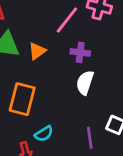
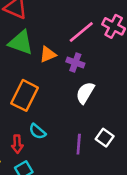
purple cross: (80, 52) -> (75, 62), moved
cyan semicircle: (44, 134) -> (37, 131), turned 60

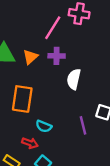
red arrow: (17, 144) -> (30, 143), turned -49

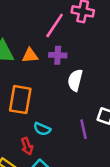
orange triangle: (30, 57) -> (30, 55), turned 35
red arrow: (30, 143) -> (27, 146), turned 49

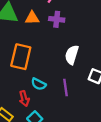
white semicircle: (75, 80) -> (72, 55), moved
purple line: (84, 129) -> (66, 87), moved

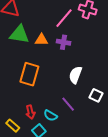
cyan semicircle: (39, 84) -> (50, 116), moved
purple line: (66, 87) -> (68, 104), turned -35

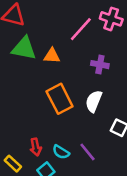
purple cross: (64, 42) -> (100, 65), moved
orange rectangle: (29, 74) -> (60, 99), moved, turned -45
purple line: (68, 104) -> (88, 152), moved

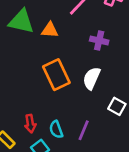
cyan semicircle: (61, 152) -> (56, 129), turned 36
purple line: (88, 152) -> (84, 130), turned 60

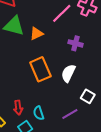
orange triangle: (50, 30) -> (36, 34), turned -32
purple line: (84, 130) -> (70, 114), moved, turned 35

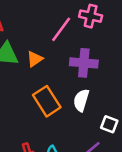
purple cross: (75, 43) -> (84, 63), size x1.5

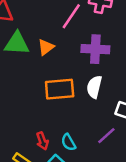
orange rectangle: (47, 101) -> (60, 89), turned -60

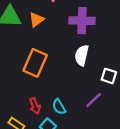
orange rectangle: (60, 89) -> (35, 63), moved, turned -60

